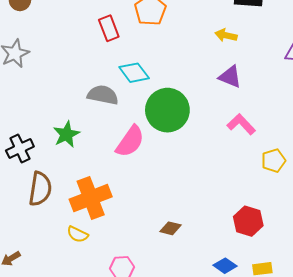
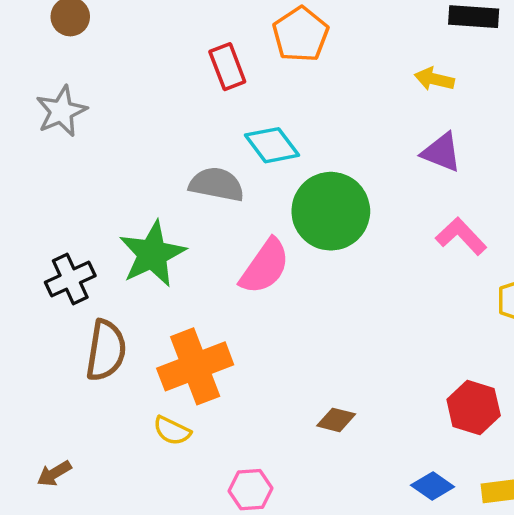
green star: (66, 134) -> (152, 254), size x1.4

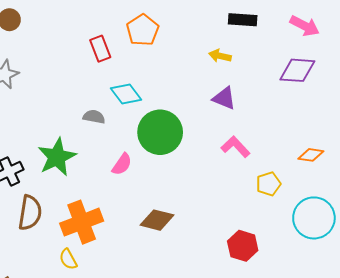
gray semicircle: (217, 184) -> (94, 117), size x0.7
pink semicircle: (265, 266) -> (122, 164), size x0.7
brown diamond: (336, 420) -> (157, 220), moved, size x1.5
yellow semicircle: (172, 431) -> (68, 259), turned 35

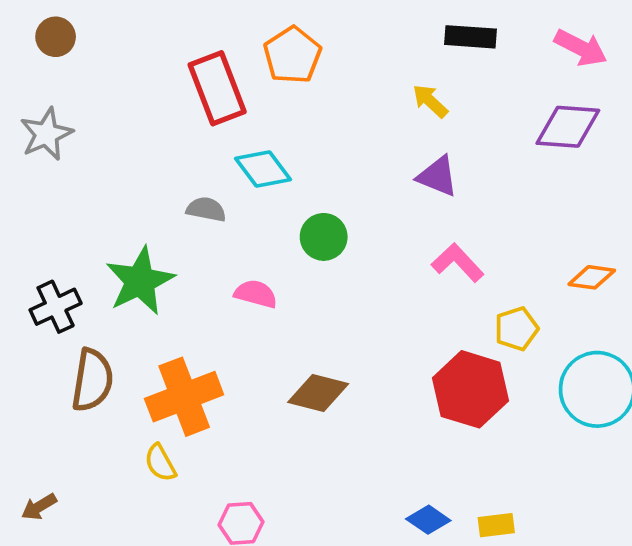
red rectangle: (100, 49) -> (217, 88), size x1.5
yellow arrow: (220, 56) -> (430, 101), turned 30
green circle: (160, 132) -> (324, 237), size x0.6
pink semicircle: (122, 164) -> (256, 294), turned -110
red hexagon: (243, 246) -> (471, 389), moved, size x1.4

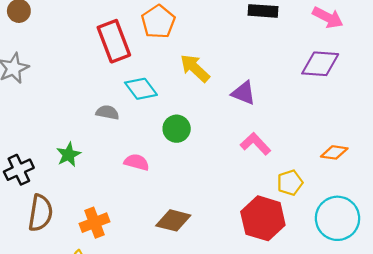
yellow arrow: (430, 101) -> (195, 68), moved, size x1.4
green star: (140, 281) -> (69, 155), size x0.6
orange cross: (184, 397) -> (94, 223), size x0.7

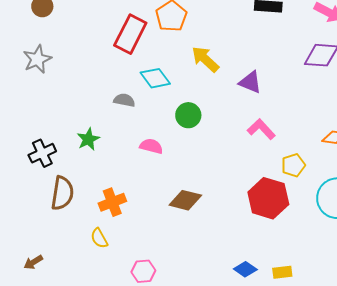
red rectangle: (114, 41) -> (130, 34), turned 48

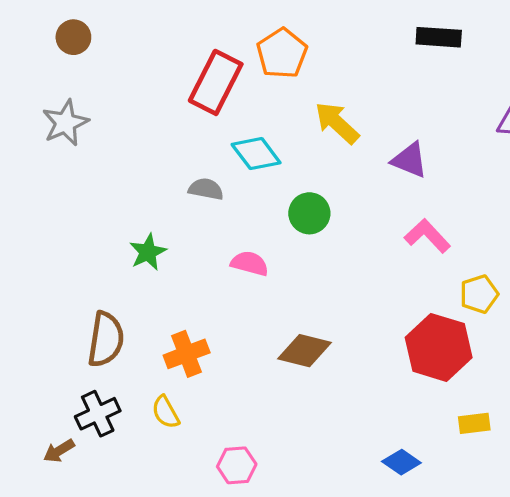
black cross: (42, 153) -> (98, 414), moved
yellow rectangle: (282, 272) -> (474, 423), moved

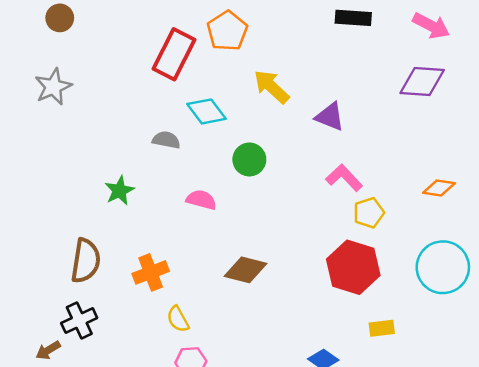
yellow pentagon: (479, 294) -> (369, 213), moved
yellow semicircle: (166, 412) -> (178, 319), moved

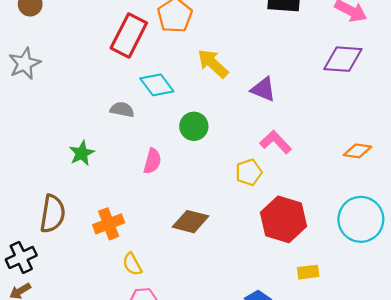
pink semicircle: (201, 200) -> (152, 161), turned 90
yellow pentagon: (369, 213) -> (249, 172), moved
black cross: (79, 320) -> (21, 257), moved

